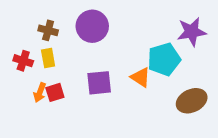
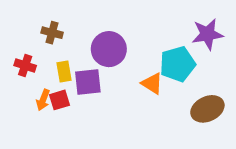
purple circle: (92, 26) -> (109, 49), moved
yellow rectangle: (48, 58) -> (64, 72), moved
purple square: (99, 83) -> (88, 82), moved

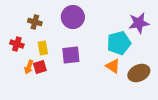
purple circle: (109, 49) -> (73, 17), moved
purple square: (88, 82) -> (71, 55), moved
orange triangle: (152, 83) -> (113, 66), moved

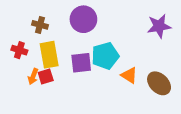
cyan pentagon: (119, 43) -> (105, 56), moved
yellow rectangle: (43, 48) -> (49, 55), size x1.6
brown ellipse: (139, 73) -> (159, 83), turned 70

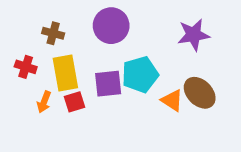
purple star: (159, 26) -> (194, 35), moved
red square: (46, 76) -> (75, 102), moved
brown ellipse: (159, 83) -> (200, 93), moved

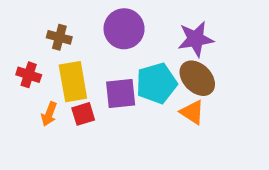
purple star: (194, 35) -> (196, 39), moved
brown ellipse: (200, 93) -> (197, 78), moved

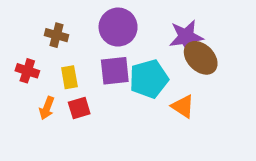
brown ellipse: (197, 78) -> (201, 58), moved
yellow rectangle: (73, 82) -> (69, 77), size x0.6
purple square: (121, 94) -> (115, 71), moved

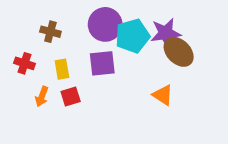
cyan pentagon: (149, 79) -> (133, 36), moved

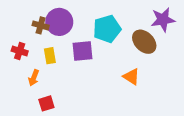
purple circle: (105, 24) -> (59, 22), moved
purple star: (166, 33) -> (163, 20), moved
red square: (71, 96) -> (46, 103), moved

